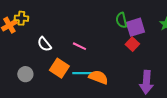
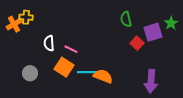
purple square: (135, 27) -> (153, 32), moved
white semicircle: (44, 44) -> (49, 43), turned 35
pink line: (79, 46) -> (71, 49), moved

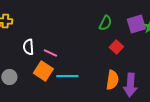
green semicircle: (126, 19) -> (105, 23), turned -140
purple square: (153, 32) -> (136, 24), moved
orange semicircle: (103, 76) -> (112, 80), moved, turned 78

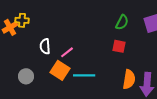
red square: (116, 47) -> (119, 46), moved, turned -32
pink line: (50, 53) -> (67, 52), turned -64

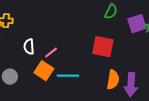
green semicircle: (122, 22) -> (111, 12), moved
red square: (119, 46) -> (103, 47), size x1.6

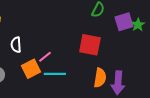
pink line: (51, 53) -> (45, 57), moved
orange square: (44, 71) -> (31, 69), turned 30

